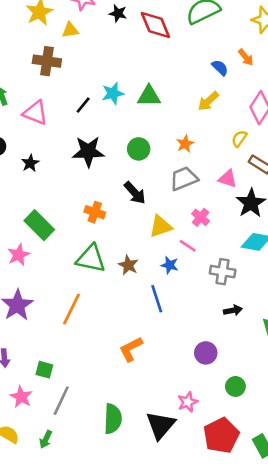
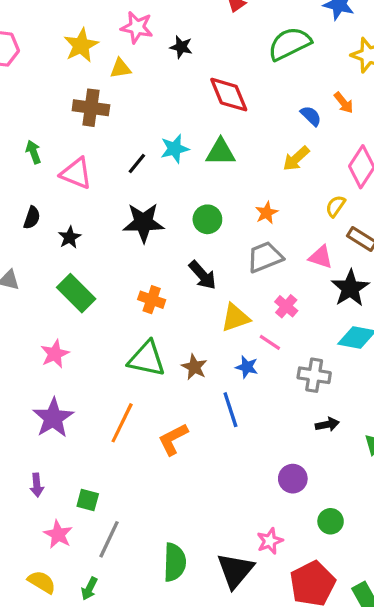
red diamond: (155, 25) -> (229, 95), moved
green rectangle: (39, 225) -> (76, 293), moved
orange L-shape: (131, 349) -> (173, 439), moved

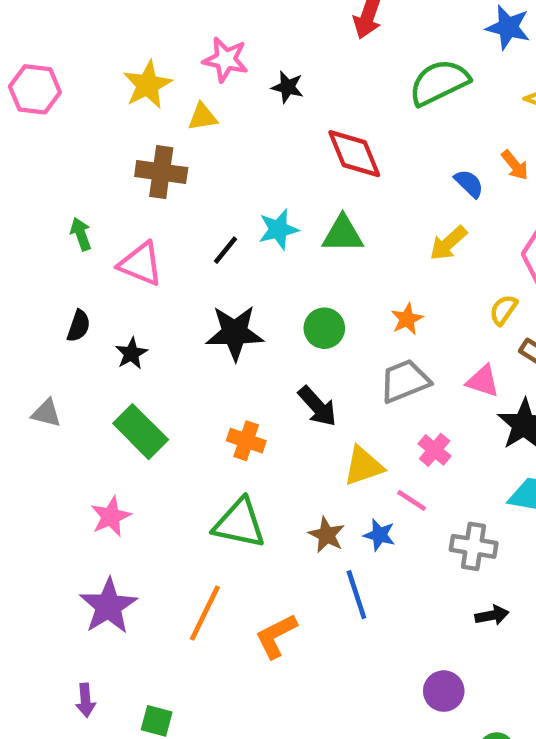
brown star: (194, 367) -> (327, 535), moved

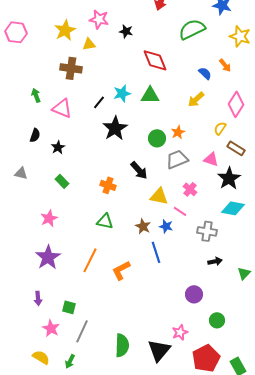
green circle: (324, 328) -> (157, 138), moved
black star: (235, 333) -> (115, 128), moved, turned -30
green rectangle: (141, 432) -> (62, 181), size x0.6
yellow triangle: (363, 466) -> (159, 196), turned 30
green triangle: (239, 523) -> (105, 221), size x0.7

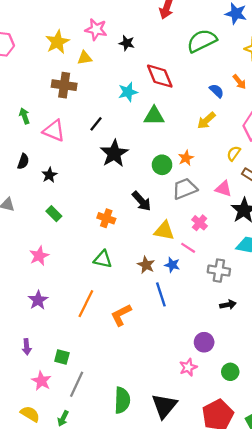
cyan star: (122, 93) -> (128, 92), moved
purple star: (48, 257) -> (38, 300), size x0.7
pink star: (180, 332) -> (188, 367), moved

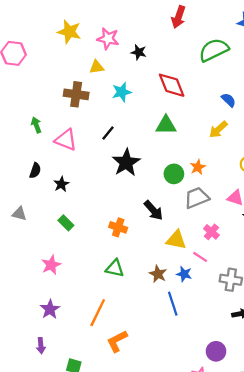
yellow star: (57, 42) -> (69, 32), moved, turned -30
cyan star: (128, 92) -> (122, 92), moved
orange L-shape: (121, 315) -> (117, 341), moved
purple arrow: (27, 347) -> (41, 346), moved

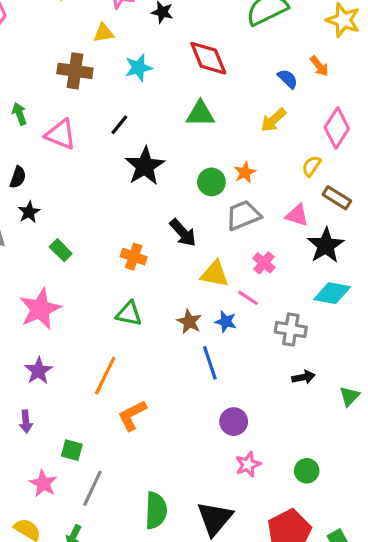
black star: (61, 184) -> (29, 212), moved
pink star: (51, 265) -> (40, 309), size x1.5
purple circle: (216, 351) -> (234, 422), moved

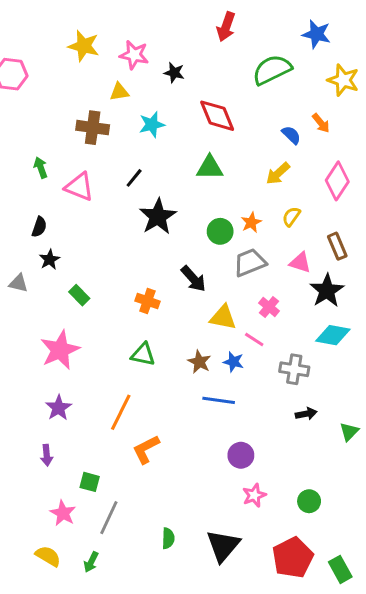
yellow semicircle: (311, 166) -> (291, 217), moved
brown rectangle: (337, 198) -> (337, 246), turned 35
blue line: (210, 363) -> (219, 400), turned -64
green semicircle: (156, 510) -> (168, 538), size x0.6

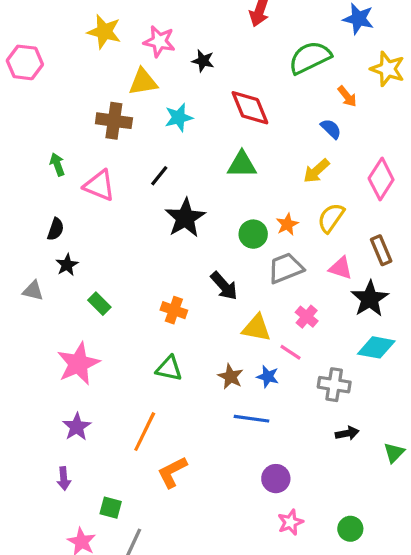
yellow triangle: (119, 92) -> (143, 82), size x1.4
orange arrow: (321, 123) -> (347, 96), moved
yellow semicircle: (291, 217) -> (331, 218), size x1.4

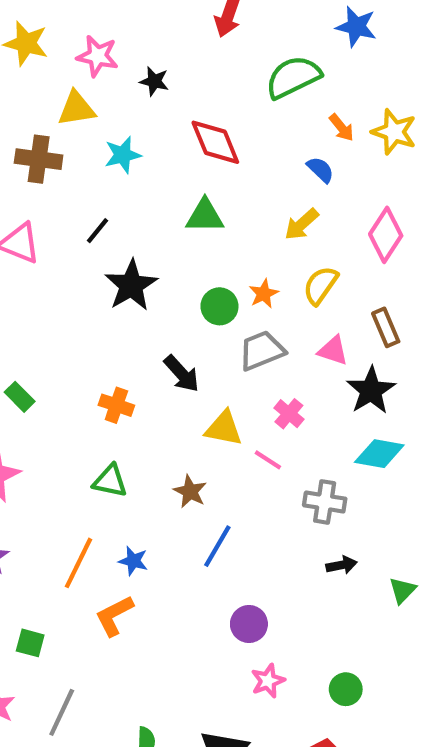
yellow star: (388, 69) -> (394, 132), moved
blue star: (268, 377) -> (133, 561), moved
blue line: (252, 419) -> (217, 546), turned -68
green square: (111, 508) -> (30, 643), moved

